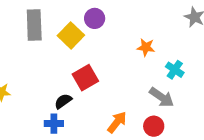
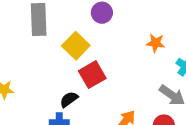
yellow square: (71, 35) -> (76, 46), moved

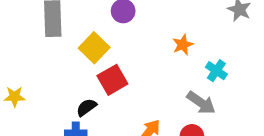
orange star: (156, 43) -> (183, 45), turned -30

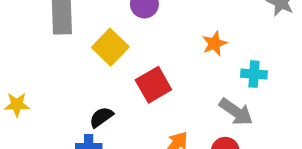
cyan cross: (216, 71) -> (254, 74), turned -30
red square: (112, 80) -> (153, 85), moved

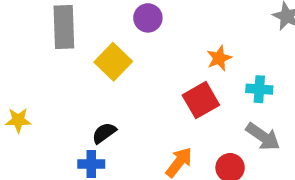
red square: (153, 85) -> (201, 100), moved
gray arrow: (236, 112) -> (263, 137), moved

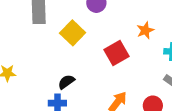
red square: (201, 100) -> (116, 53), moved

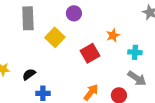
black semicircle: (66, 82) -> (29, 74), moved

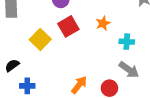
yellow square: (55, 37) -> (40, 39), moved
red square: (90, 53) -> (68, 26), moved

